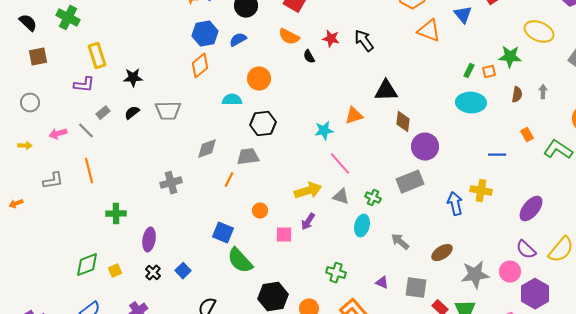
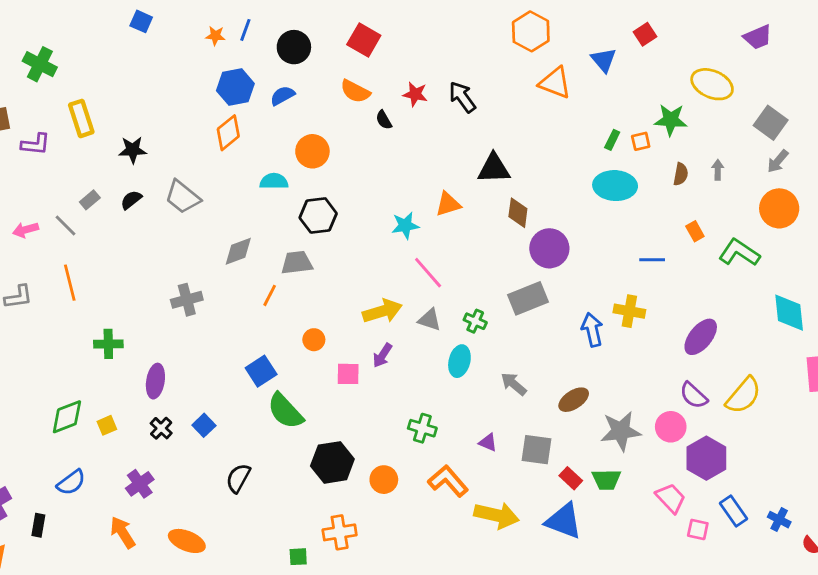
purple L-shape: (84, 85) -> (36, 144), moved
gray trapezoid: (168, 111) -> (183, 197), turned 40
blue square: (223, 233) -> (261, 371), turned 35

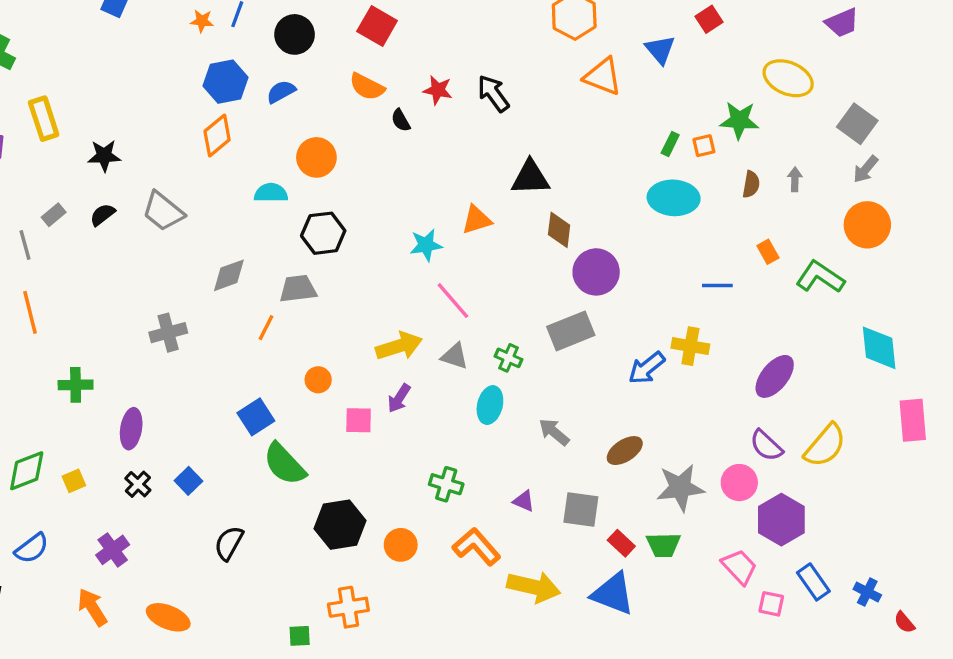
gray line: (66, 226) -> (25, 245), turned 30
blue arrow: (592, 330) -> (647, 368), turned -116

